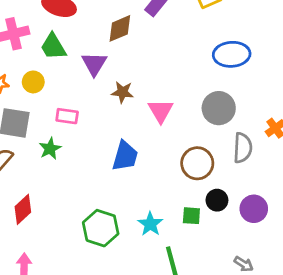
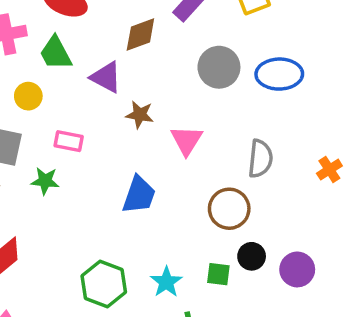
purple triangle: (94, 64) -> (106, 77), turned -36
gray circle: (219, 108) -> (219, 67), moved
gray semicircle: (243, 148) -> (260, 159), moved
green star: (50, 149) -> (45, 181), turned 30

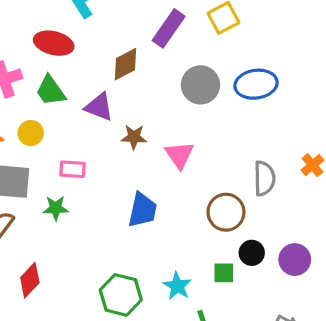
gray semicircle: (260, 159) -> (264, 178), moved

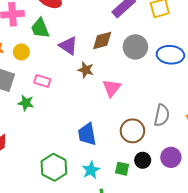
brown diamond: (125, 64) -> (102, 40), moved
blue trapezoid: (142, 210) -> (87, 134), moved, turned 145
purple circle: (295, 260) -> (171, 157), moved

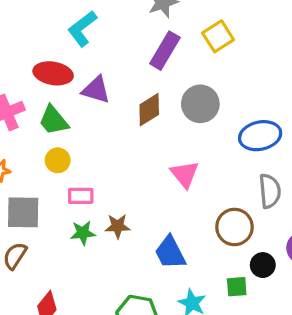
purple triangle: (68, 46) -> (96, 90), moved
yellow circle: (21, 52) -> (58, 160), moved
blue ellipse: (170, 55) -> (260, 136), moved
brown star: (86, 70) -> (118, 226), moved
green star: (26, 103) -> (83, 233), moved

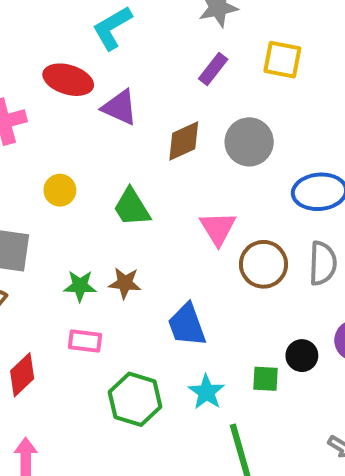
yellow square: (218, 36) -> (282, 60), turned 36
purple rectangle: (165, 51) -> (213, 69), size x0.7
green trapezoid: (53, 120) -> (132, 207), moved
pink rectangle: (81, 196) -> (85, 341), moved
brown circle: (234, 227) -> (263, 264), moved

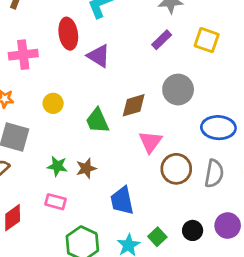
red ellipse: (68, 80) -> (68, 34), turned 56
brown diamond: (184, 141) -> (134, 105), moved
brown star: (125, 283) -> (86, 168), turned -30
green square: (265, 379) -> (157, 237), moved, turned 36

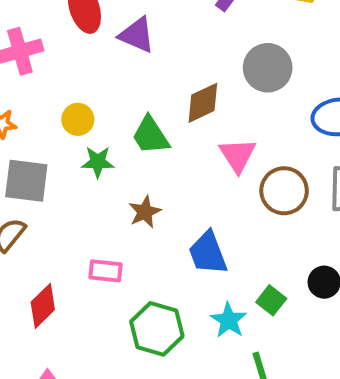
green star: (57, 166) -> (98, 162), moved

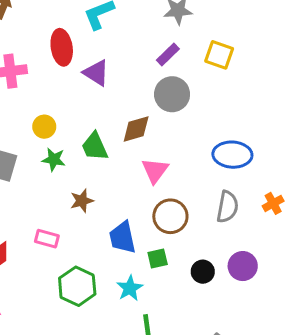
gray circle: (268, 68) -> (172, 94), moved
brown circle: (284, 191) -> (170, 216), moved
green square: (271, 300) -> (158, 258), moved, turned 30

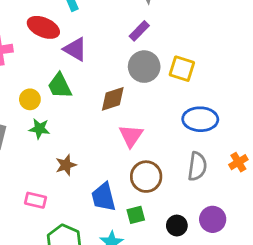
red ellipse: (62, 47) -> (43, 27), turned -56
yellow square: (219, 55) -> (182, 69), moved
green trapezoid: (95, 146) -> (60, 86), moved

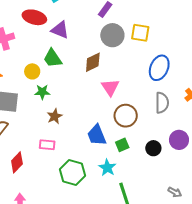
blue ellipse: (200, 119) -> (159, 68), turned -60
brown star: (66, 165) -> (55, 116), moved

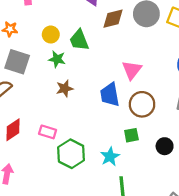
green trapezoid: (53, 58) -> (79, 40), moved
brown diamond: (93, 62) -> (113, 19), moved
blue trapezoid: (97, 135) -> (110, 95), moved
pink rectangle: (47, 145) -> (48, 132), moved

